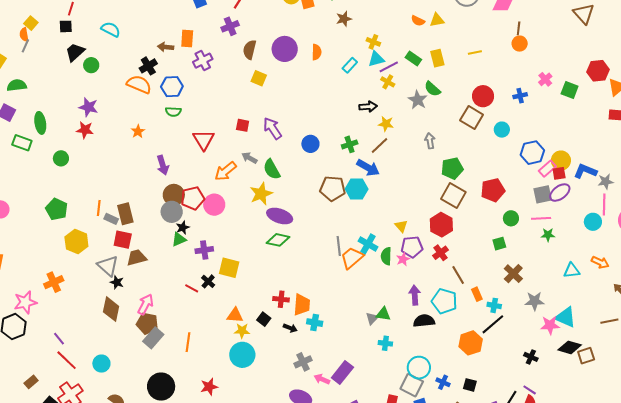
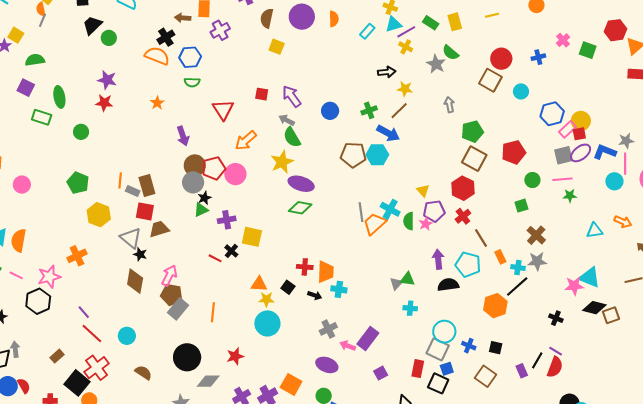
gray arrow: (249, 158) -> (287, 120), moved
blue L-shape: (585, 171) -> (605, 152), moved
gray star: (535, 301) -> (537, 261), moved

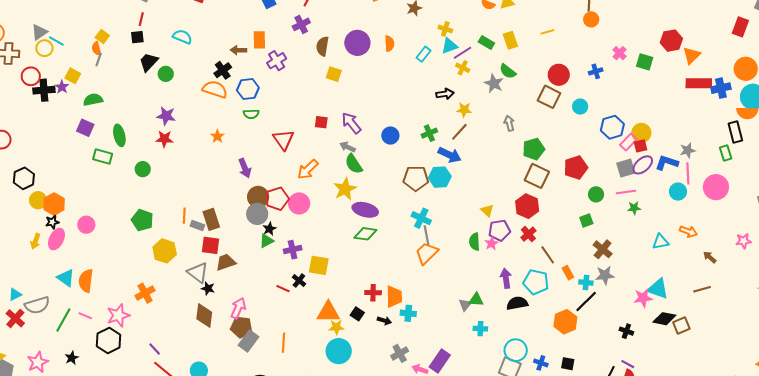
cyan cross: (390, 209) -> (421, 218), moved
orange trapezoid: (375, 224) -> (427, 253), moved
orange triangle: (259, 284) -> (328, 312), size x1.4

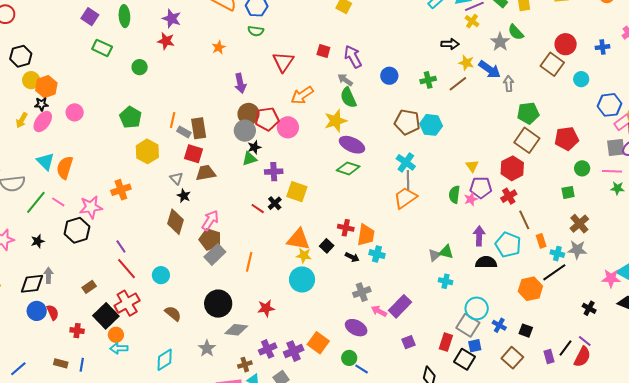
green ellipse: (119, 135) -> (124, 16), moved
blue arrow: (450, 155) -> (490, 70), moved
gray triangle: (198, 273) -> (176, 178), size x0.6

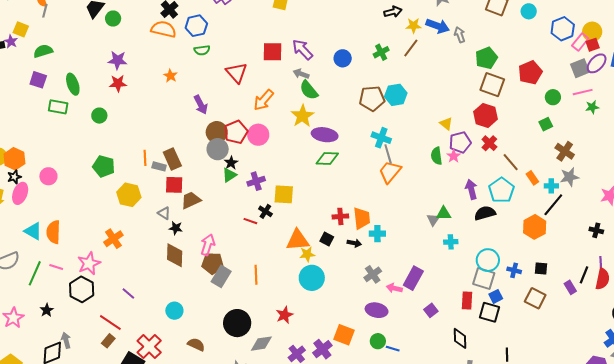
green ellipse: (124, 16) -> (73, 84), moved
red square: (323, 51) -> (273, 52), size x1.5
cyan pentagon: (508, 245) -> (502, 190), turned 30
red line: (127, 269) -> (110, 323), moved
purple line: (585, 341) -> (601, 263), turned 64

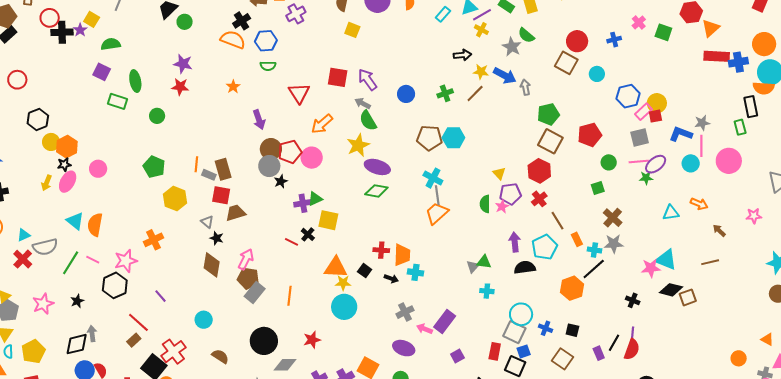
purple ellipse: (597, 63) -> (656, 164), moved
green triangle: (229, 175) -> (315, 199), moved

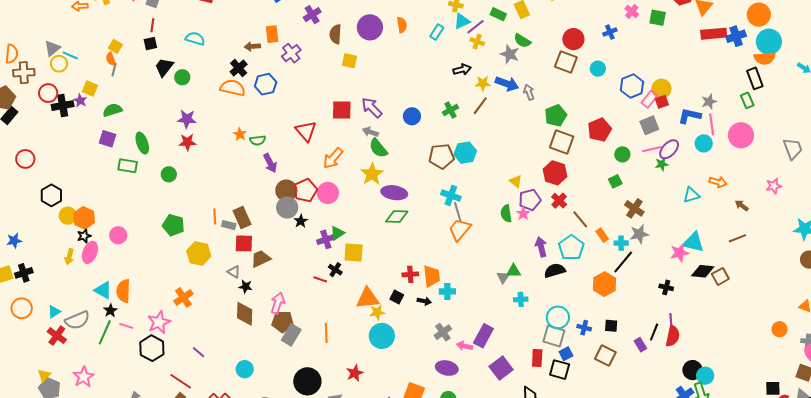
green semicircle: (268, 66) -> (258, 140), moved
black star: (77, 301) -> (110, 311), moved
purple square: (457, 356) -> (501, 368), size x1.6

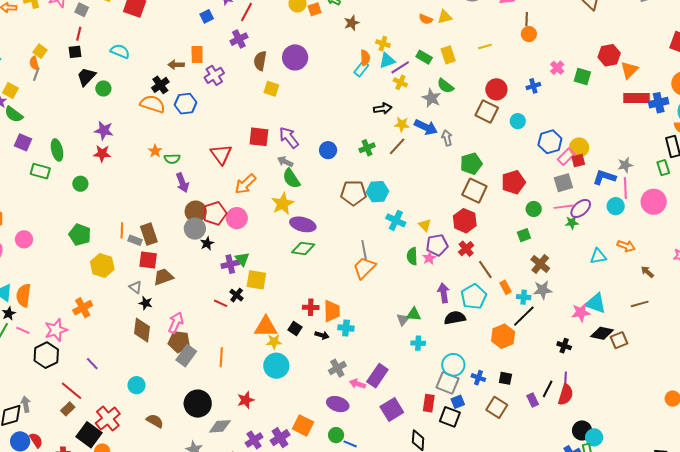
orange semicircle: (402, 25) -> (365, 58), moved
green semicircle: (112, 110) -> (14, 114), moved, turned -132
cyan cross: (451, 195) -> (396, 220), moved
green triangle: (337, 233) -> (242, 259), turned -42

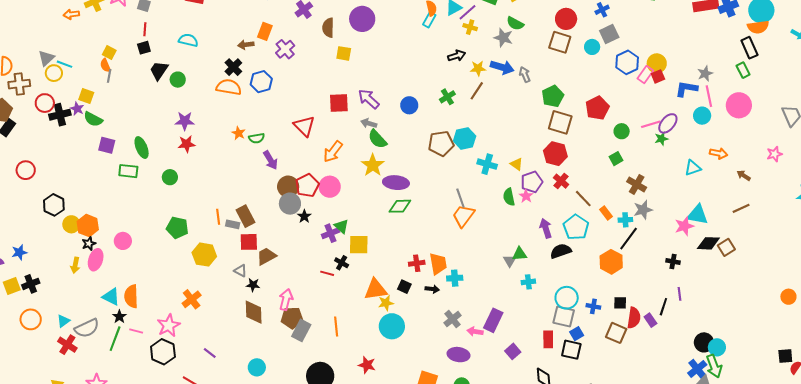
orange rectangle: (197, 55) -> (265, 31), turned 30
gray square: (563, 183) -> (609, 34), moved
red semicircle: (566, 395) -> (634, 318), moved
red star: (246, 400) -> (367, 365), turned -30
purple square: (392, 409) -> (513, 351), size x0.7

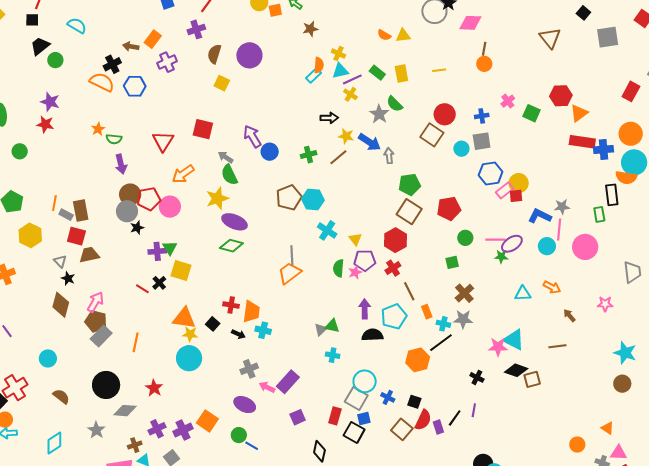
purple arrow: (369, 99) -> (252, 136), moved
brown pentagon: (441, 144) -> (289, 197), turned -30

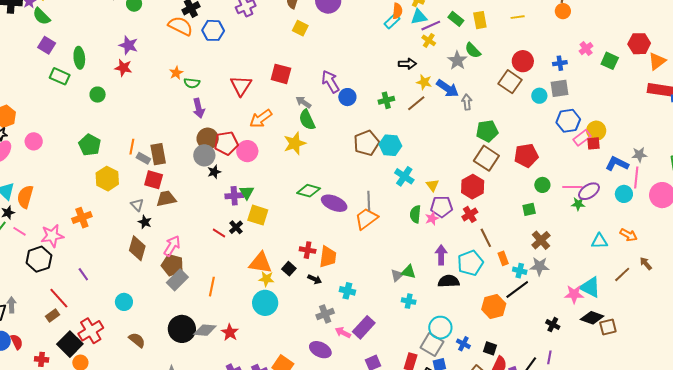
purple ellipse: (235, 222) -> (334, 203), moved
cyan cross: (263, 330) -> (347, 291), moved
brown line: (557, 346) -> (622, 274), moved, turned -36
gray diamond: (125, 411) -> (205, 330), moved

